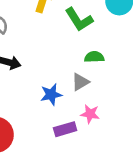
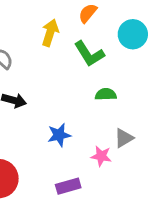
gray triangle: (80, 82) -> (124, 138), moved
purple rectangle: (65, 129) -> (68, 186), moved

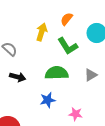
green semicircle: (106, 94) -> (57, 73), moved, size x1.6
gray triangle: (124, 138) -> (91, 75), moved

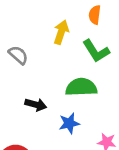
orange semicircle: (67, 19) -> (95, 15), turned -32
black arrow: (18, 77) -> (36, 105), moved

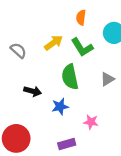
yellow arrow: (61, 32) -> (54, 43), moved, turned 36
green semicircle: (81, 87) -> (70, 77), turned -100

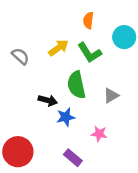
gray triangle: (107, 79) -> (111, 96), moved
black arrow: (33, 91) -> (48, 100), moved
purple rectangle: (67, 144) -> (73, 158), turned 56

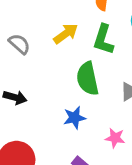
green L-shape: (90, 53) -> (103, 39), turned 50
black arrow: (48, 100) -> (15, 97), moved

